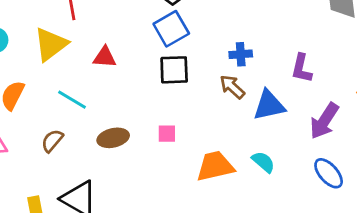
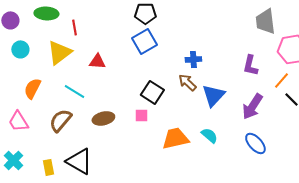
purple L-shape: (302, 68) -> (250, 65), moved
black square: (174, 70) -> (152, 92), moved, turned 35
blue triangle: (269, 105) -> (213, 95), turned -35
brown semicircle: (52, 141) -> (60, 120), size x1.4

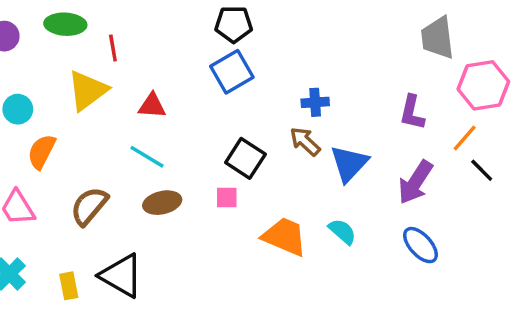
cyan circle: (20, 49) -> (18, 109), moved
cyan line: (74, 91) -> (147, 157), moved
orange trapezoid: (175, 138) -> (285, 237), turned 36

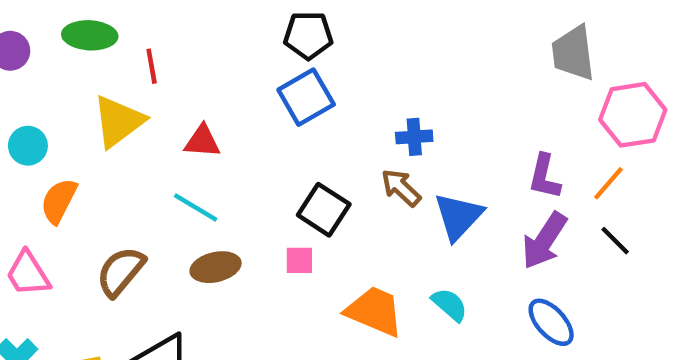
purple L-shape: (412, 113) -> (544, 177), moved
black line: (482, 170) -> (615, 241), moved

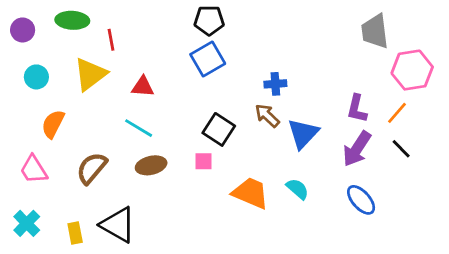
cyan circle: (28, 146) -> (36, 77), moved

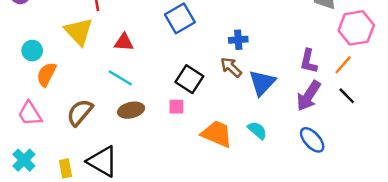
yellow triangle: (90, 74) -> (79, 31), turned -36
cyan circle: (36, 77) -> (32, 51), moved

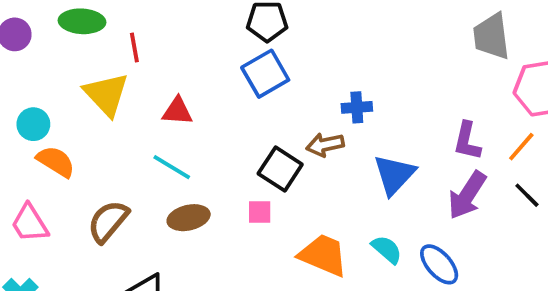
brown arrow: (231, 67) -> (325, 145), moved, turned -55
orange semicircle: (46, 74) -> (56, 162), turned 95
blue ellipse: (312, 140) -> (439, 264), moved

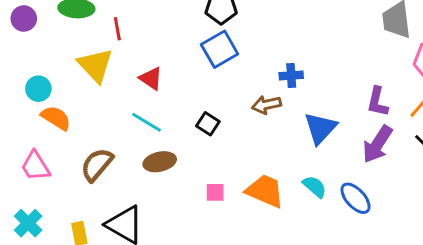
red triangle: (177, 111) -> (151, 78), turned 30
black square: (280, 169) -> (208, 124), moved, size x0.7
pink square: (260, 212) -> (215, 192), moved

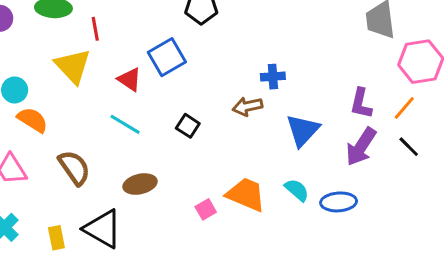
blue square: (220, 49) -> (167, 57), moved
brown ellipse: (160, 162) -> (140, 184), moved
brown semicircle: (97, 165) -> (74, 168), turned 105
pink square: (215, 192) -> (206, 209), moved, turned -30
blue ellipse: (356, 198) -> (339, 202), turned -52

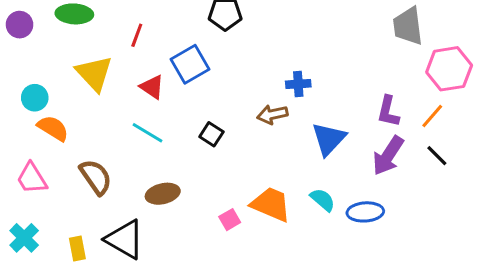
red line: (95, 29) -> (137, 35), moved, turned 30

